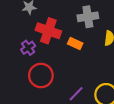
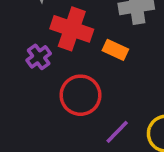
red circle: (41, 76) -> (80, 95), moved

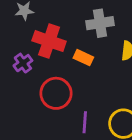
purple line: (117, 132) -> (85, 122), turned -40

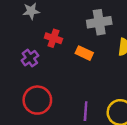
red cross: (49, 41) -> (53, 38), size x0.6
red circle: (56, 93) -> (37, 100), moved

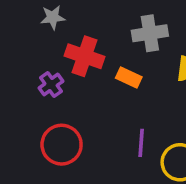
red cross: (53, 38) -> (85, 56), size x1.5
purple line: (86, 111) -> (141, 143), moved

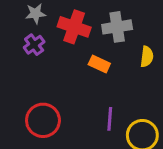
red cross: (85, 56) -> (74, 27), moved
purple cross: (51, 85) -> (34, 45), moved

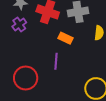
purple line: (110, 119) -> (56, 61), moved

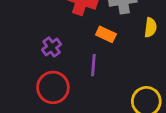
purple cross: (19, 24) -> (52, 47), moved

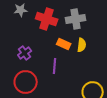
yellow semicircle: (151, 28) -> (82, 45), moved

